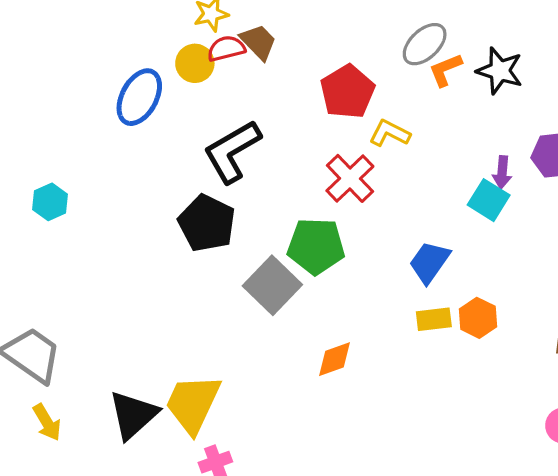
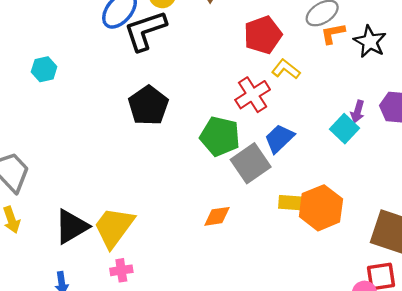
black L-shape: (232, 151) -> (145, 31), moved
blue trapezoid: (429, 262) -> (279, 138), moved
gray square: (272, 285) -> (251, 163), moved
orange hexagon: (478, 318) -> (321, 208), size x1.6

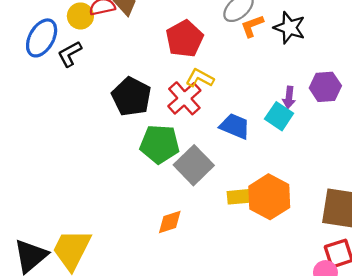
black L-shape: (145, 31) -> (70, 54), size x0.6
yellow L-shape: (286, 69) -> (200, 78), moved
black pentagon: (148, 105) -> (131, 97), moved
blue trapezoid: (279, 138) -> (235, 126), moved, turned 76

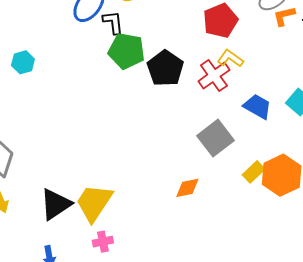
black L-shape: (70, 54) -> (113, 22), turned 105
green pentagon: (160, 144) -> (127, 51), moved
yellow rectangle: (239, 197) -> (254, 172), turned -45

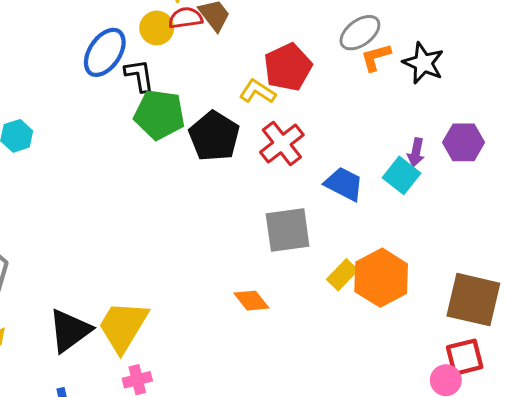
yellow L-shape: (230, 59) -> (257, 92), moved
gray square: (216, 138) -> (288, 230), turned 32
orange diamond: (187, 188) -> (251, 301), turned 65

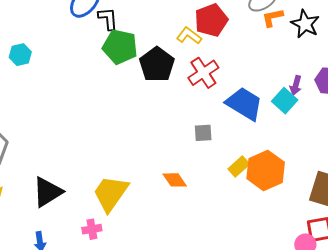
blue trapezoid: (344, 184) -> (244, 104), size x1.4
gray square: (288, 230) -> (203, 133), size x0.6
yellow trapezoid: (123, 326) -> (111, 193), moved

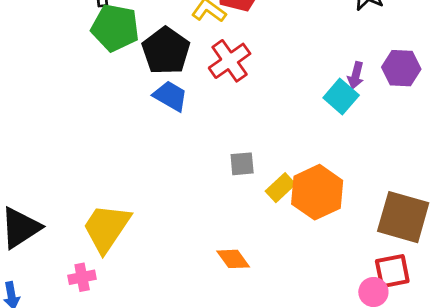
blue trapezoid: (244, 104) -> (170, 96), moved, size x0.7
gray square: (203, 133) -> (242, 164), moved
orange diamond: (175, 180) -> (233, 259), moved

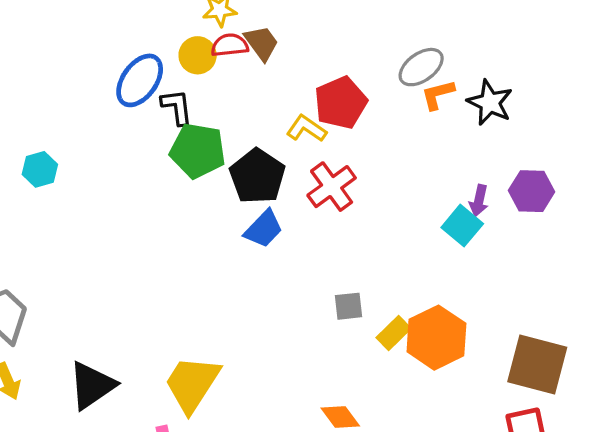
blue trapezoid: (170, 96) -> (264, 229), turned 105

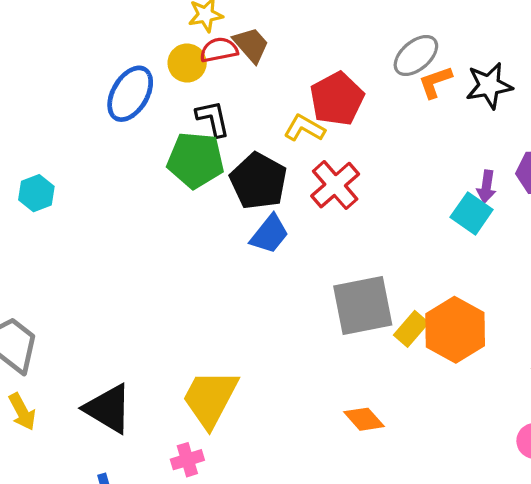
black star: (490, 103) -> (489, 86), turned -30
black L-shape: (177, 107) -> (213, 119), moved
gray square: (348, 306) -> (363, 305), size x2.0
black triangle: (92, 385) -> (108, 409), turned -50

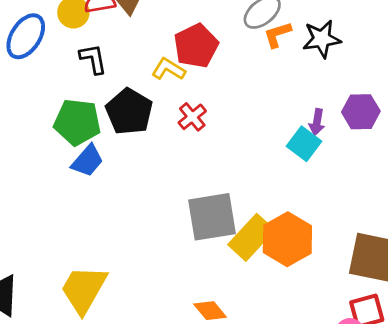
green pentagon: (196, 160) -> (77, 122), moved
red cross: (335, 185) -> (192, 117), size x0.7
blue trapezoid: (269, 234) -> (87, 161), moved
yellow rectangle: (411, 329) -> (251, 237), size x1.6

